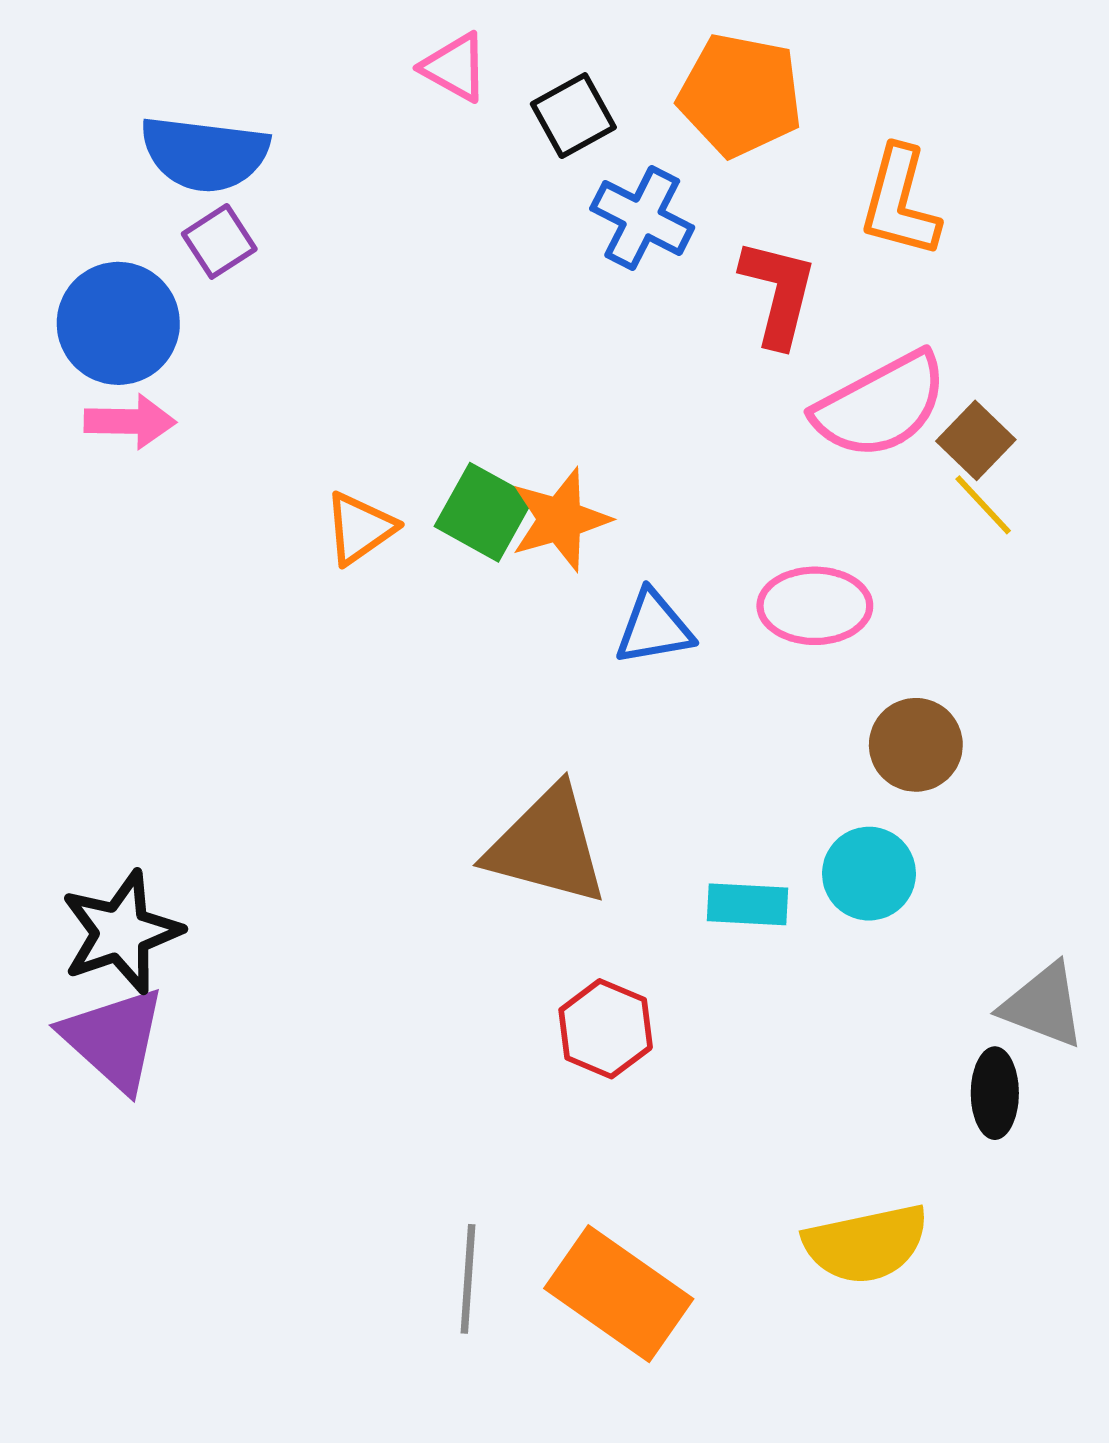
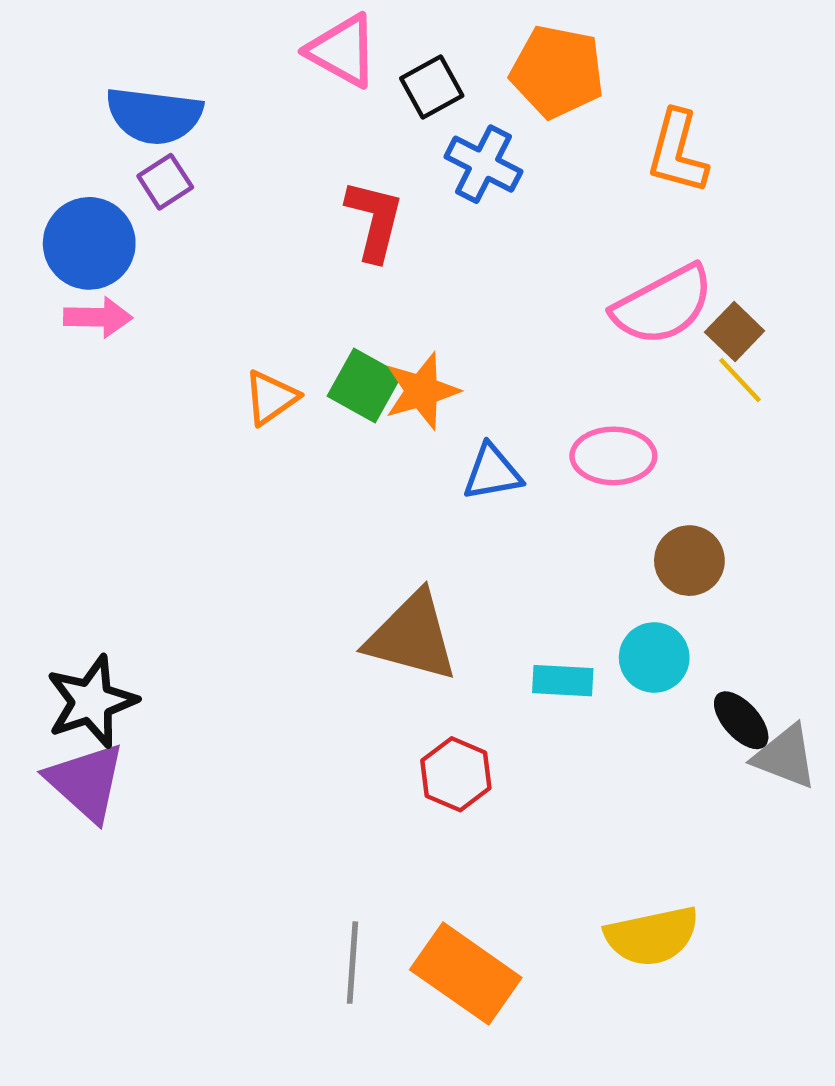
pink triangle: (455, 67) -> (343, 51), size x1.4
red L-shape: (778, 293) -> (374, 220), moved
black ellipse: (995, 1093) -> (741, 720), moved, turned -42

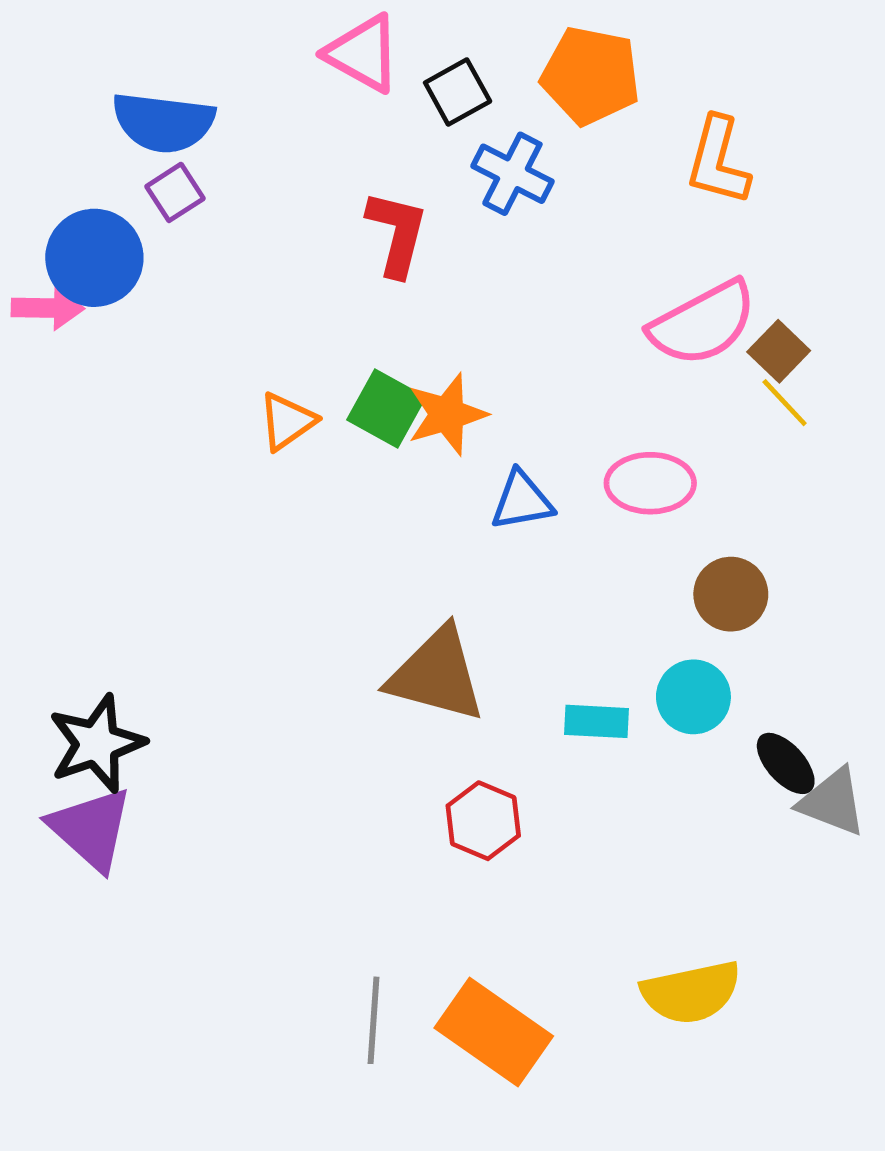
pink arrow: (98, 317) -> (48, 308), moved

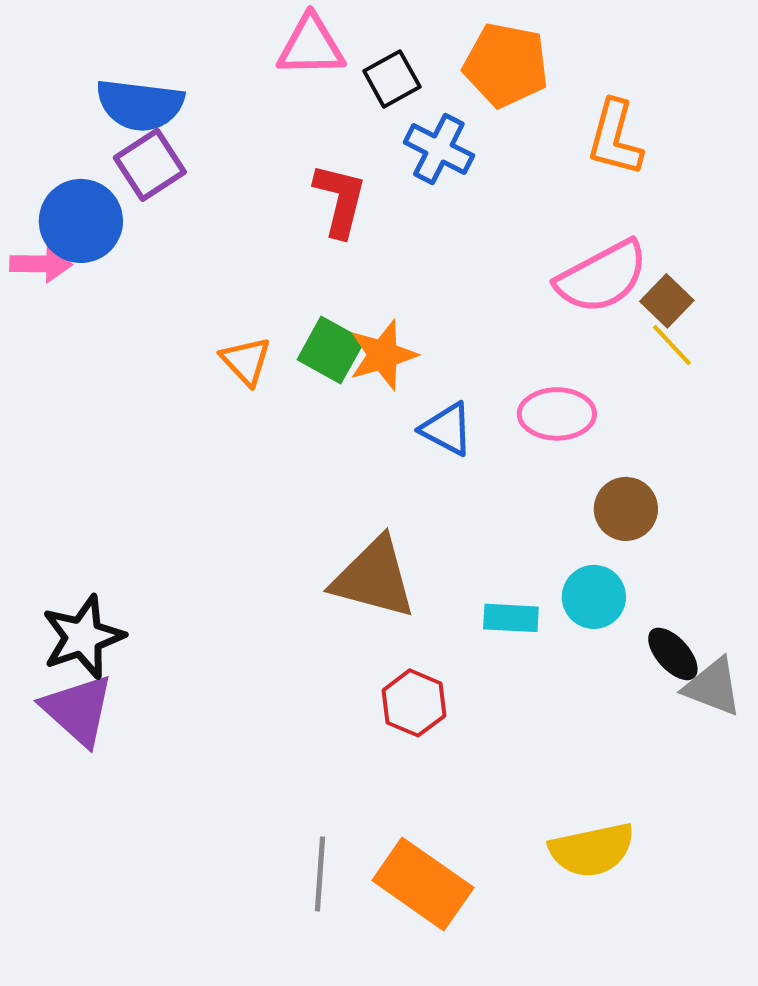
pink triangle: (363, 53) -> (311, 46), turned -30
purple square: (175, 192) -> (150, 165), size x1.4
orange triangle: (287, 421) -> (246, 361), turned -38
blue triangle: (522, 501) -> (447, 429), turned 38

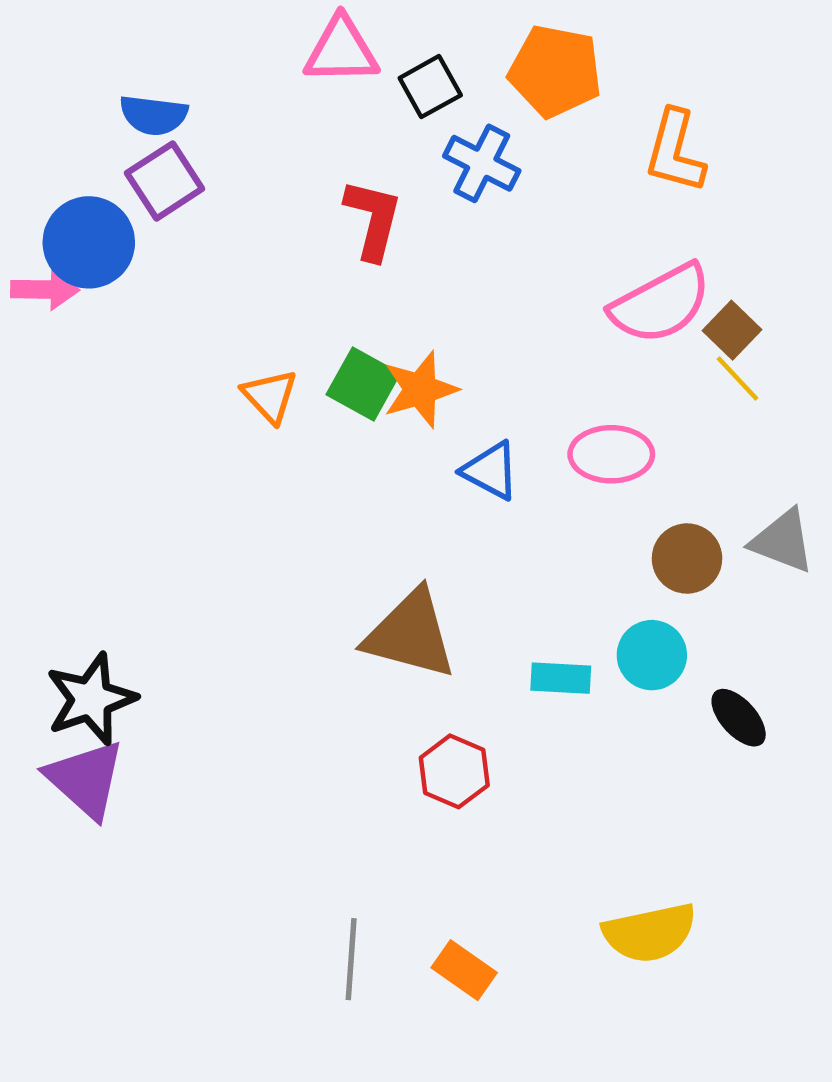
blue semicircle: (140, 105) -> (154, 115), size x0.7
gray triangle: (713, 687) -> (782, 541), moved
orange rectangle: (423, 884) -> (464, 970), size x0.6

